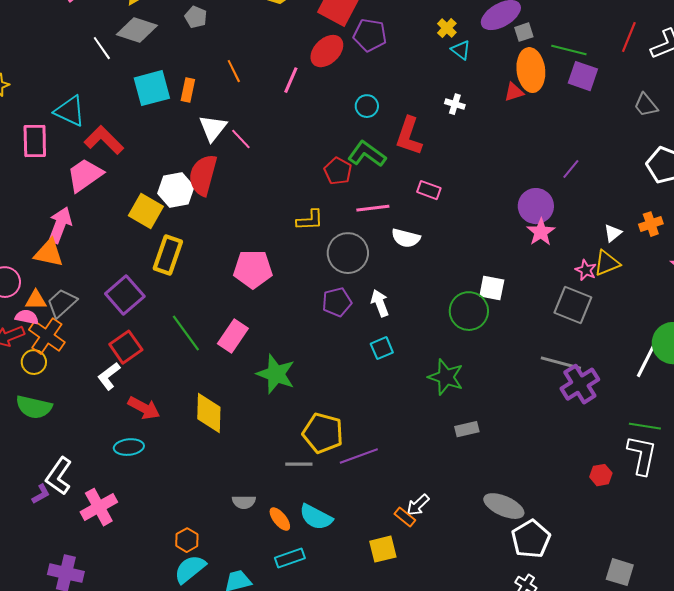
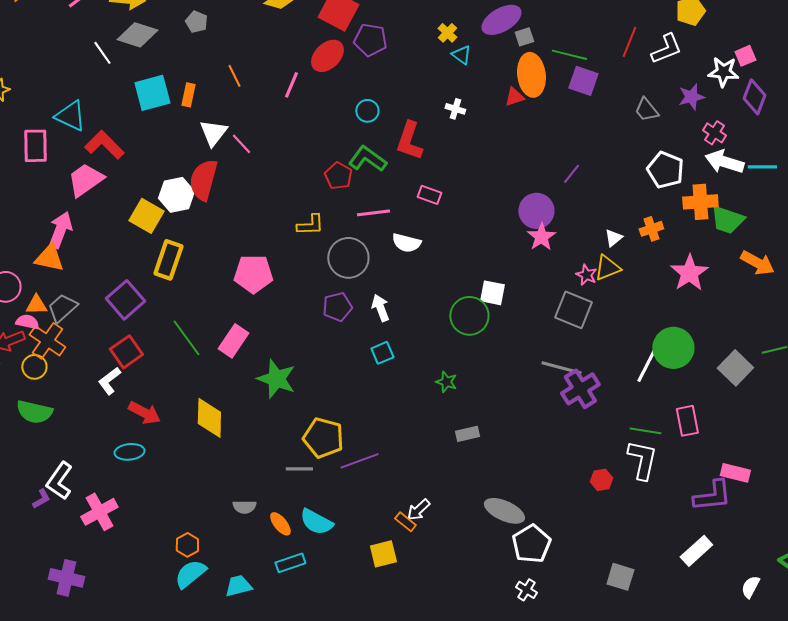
green star: (446, 377) -> (446, 382), size x0.6

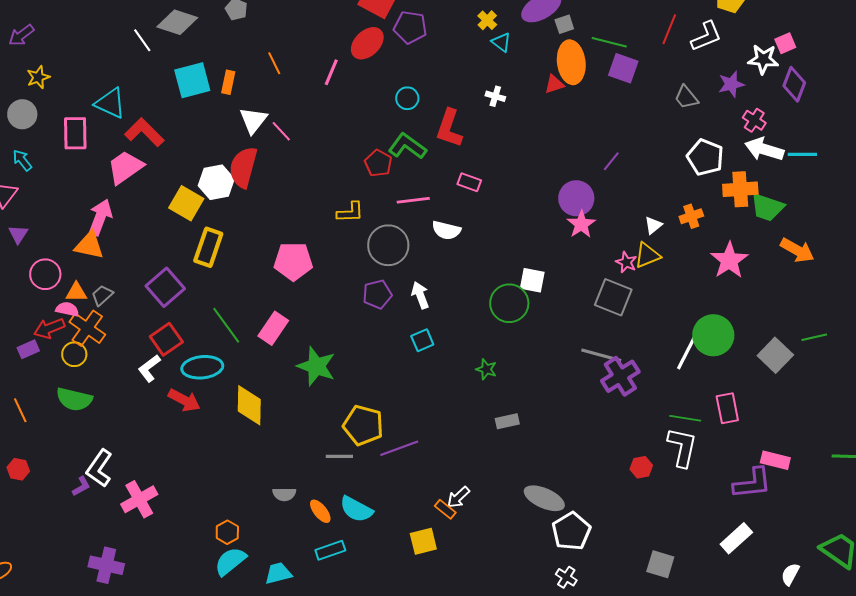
gray trapezoid: (62, 308) -> (102, 295), size x0.7
cyan ellipse: (129, 452) -> (202, 367), moved, size x1.4

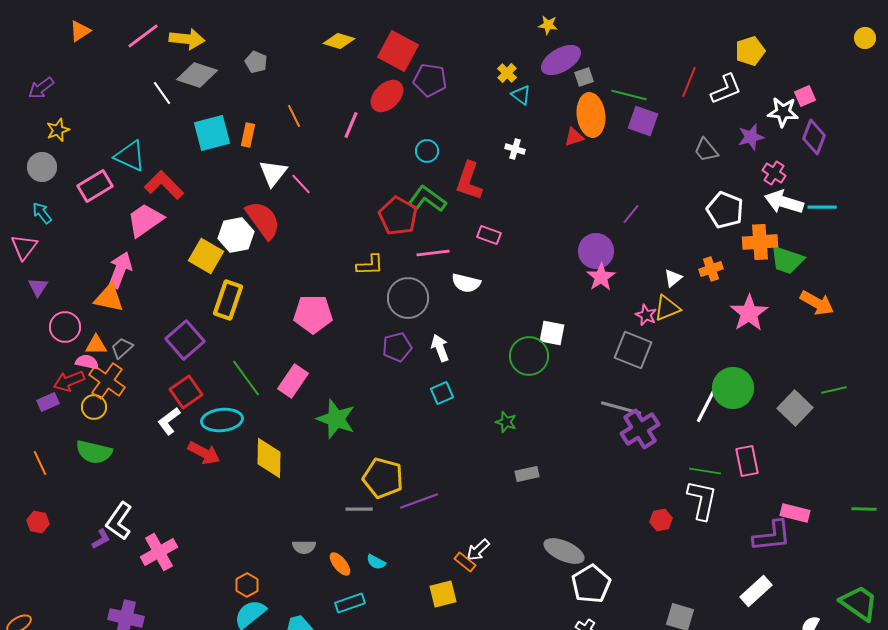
pink rectangle: (75, 133) -> (95, 186), turned 60
red pentagon: (378, 163) -> (398, 216), size x1.4
red semicircle: (243, 167) -> (263, 220), turned 129
cyan semicircle: (356, 509) -> (376, 562), size x0.6

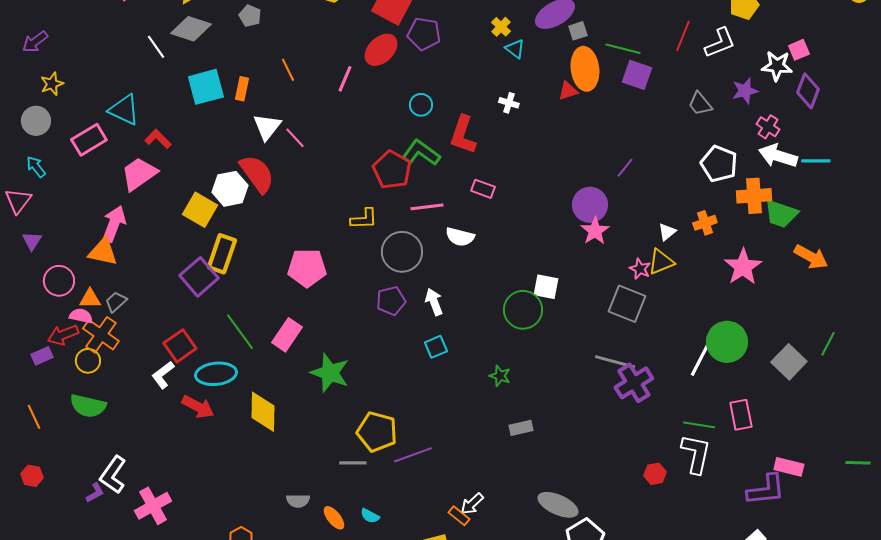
red L-shape: (164, 185) -> (158, 139), size x0.7
purple square: (185, 340) -> (199, 277), moved
green line: (834, 390) -> (828, 344), turned -50

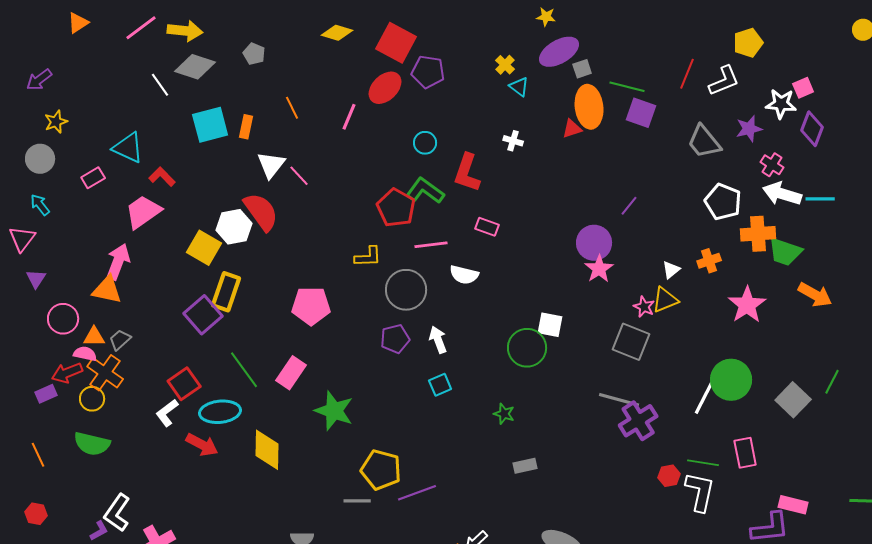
gray trapezoid: (700, 104) -> (704, 142), size x1.4
pink rectangle: (89, 140) -> (93, 178), size x0.7
red hexagon: (655, 474) -> (669, 476), moved

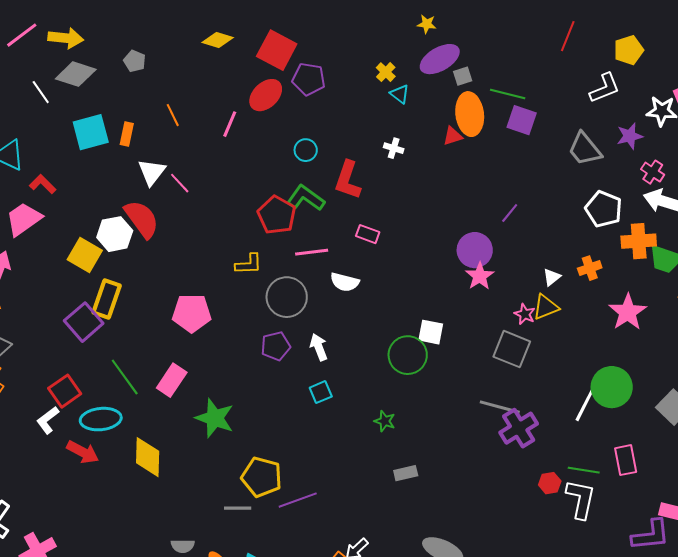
red line: (687, 74) -> (568, 36), moved

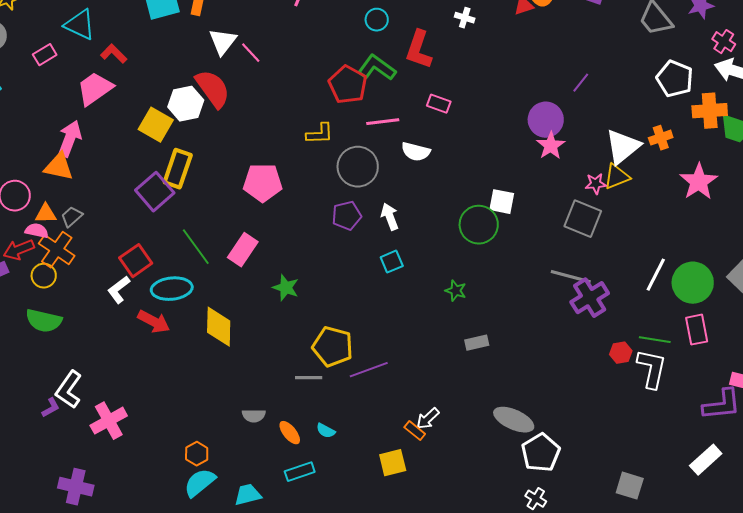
white triangle: (552, 277) -> (623, 147), size x2.0
pink star: (525, 314) -> (596, 184), turned -30
green circle: (612, 387) -> (693, 283), moved
green star: (215, 418) -> (286, 288), size x0.7

